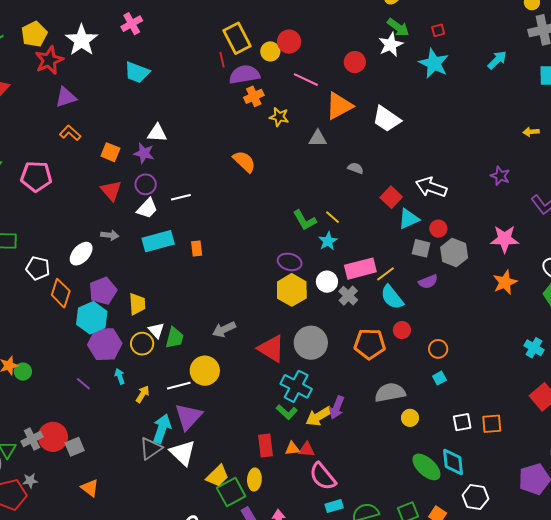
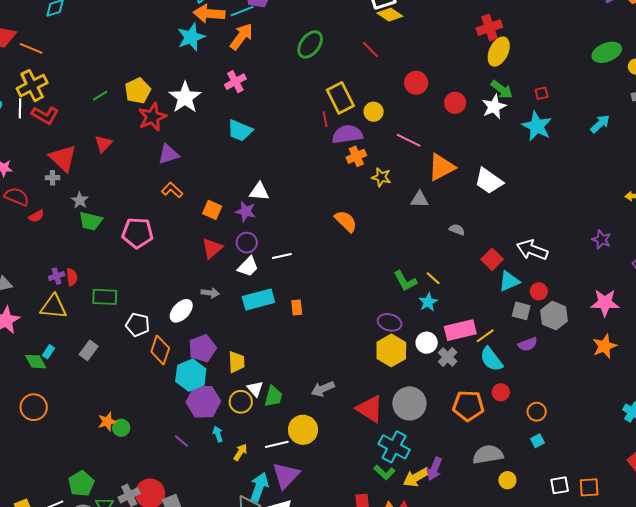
red circle: (289, 42) -> (416, 83), moved
red circle: (355, 62) -> (455, 103), moved
red triangle: (111, 191) -> (212, 248), turned 30

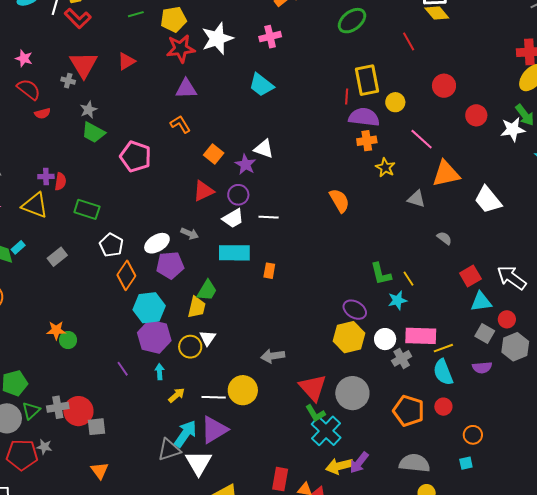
purple pentagon: (202, 348) -> (170, 265), moved
green trapezoid: (273, 396) -> (207, 290), moved
green L-shape: (384, 472) -> (315, 413), moved

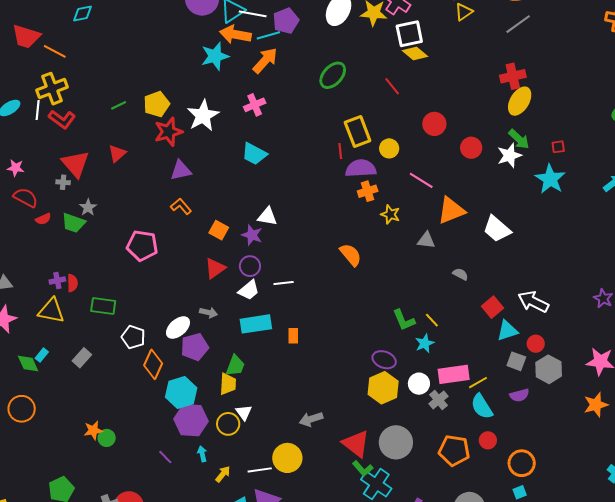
green trapezoid: (93, 133) -> (73, 223), moved
orange circle: (473, 435) -> (522, 463), size x1.4

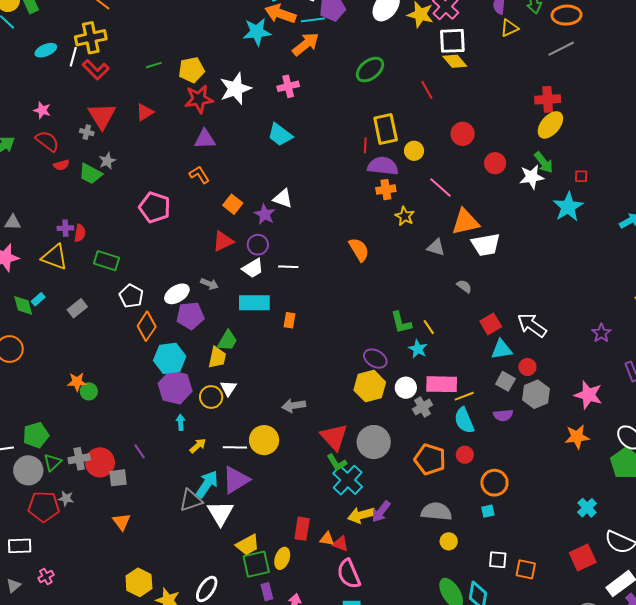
white trapezoid: (497, 229) -> (486, 245), moved, turned -60
cyan star: (425, 343) -> (418, 349), turned -30
purple line: (165, 457) -> (140, 451), moved

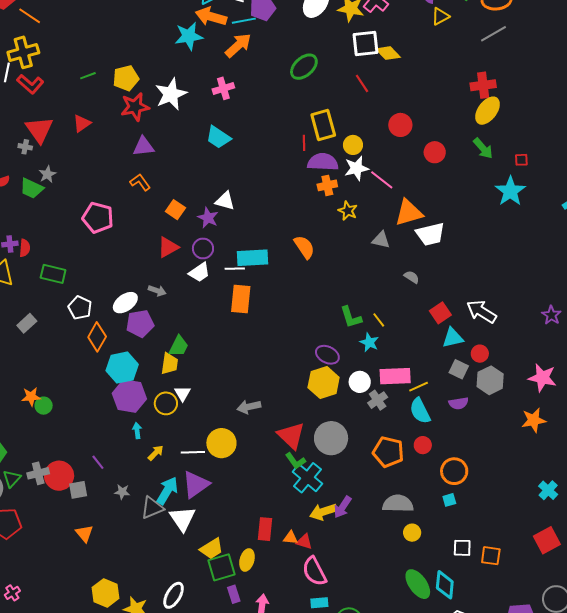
white square: (452, 41) -> (366, 44), moved
white star: (532, 177) -> (356, 168), moved
cyan rectangle: (254, 303) -> (253, 258), moved
orange rectangle: (289, 320) -> (241, 299), moved, size x1.8
gray star: (66, 498) -> (122, 492), moved

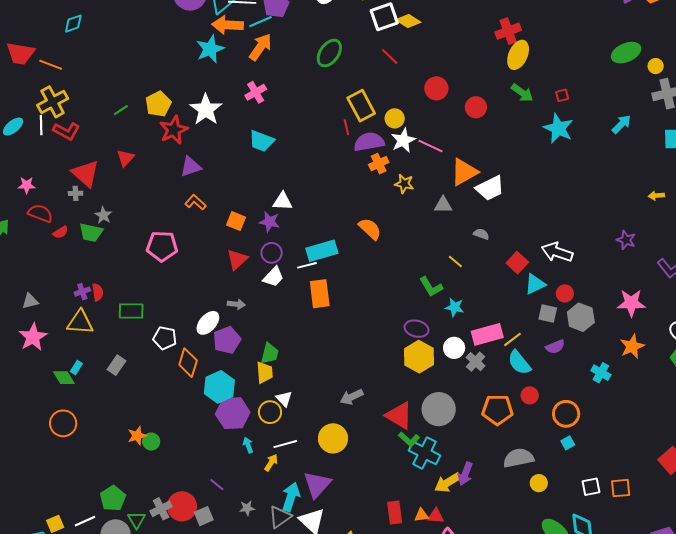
yellow line: (379, 320) -> (455, 262), moved
white line: (193, 452) -> (285, 444), moved
cyan cross: (548, 490) -> (601, 373), moved

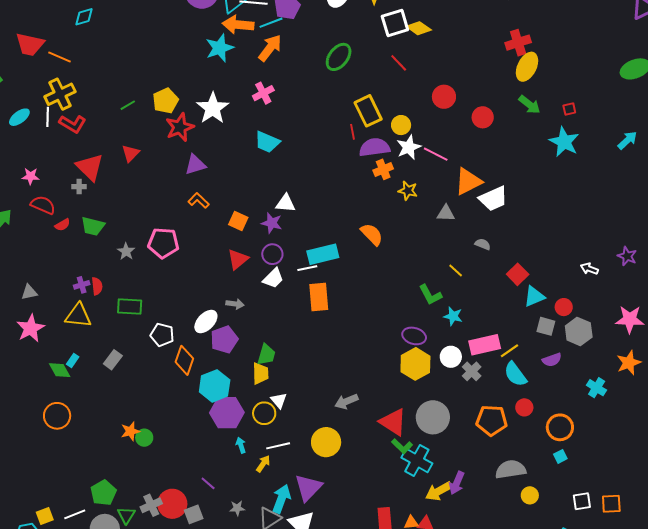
gray star: (103, 215) -> (126, 251), moved
white arrow: (557, 252) -> (589, 269), moved, size x0.6

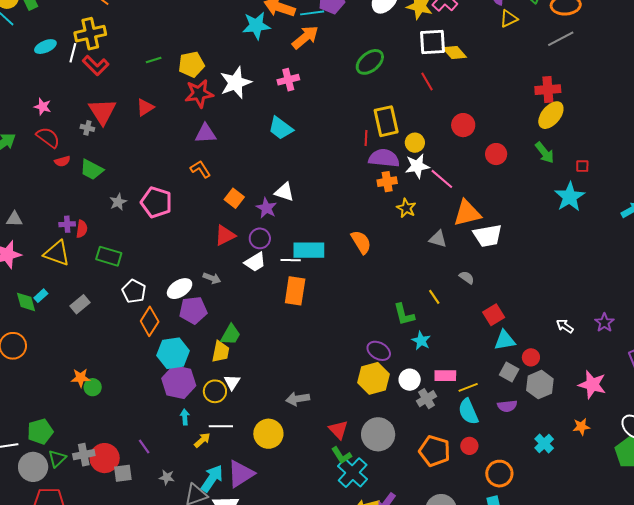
pink rectangle: (485, 345) -> (445, 376), size x0.7
orange star: (629, 363) -> (581, 427), size x0.7
red triangle: (393, 422) -> (338, 430), size x0.7

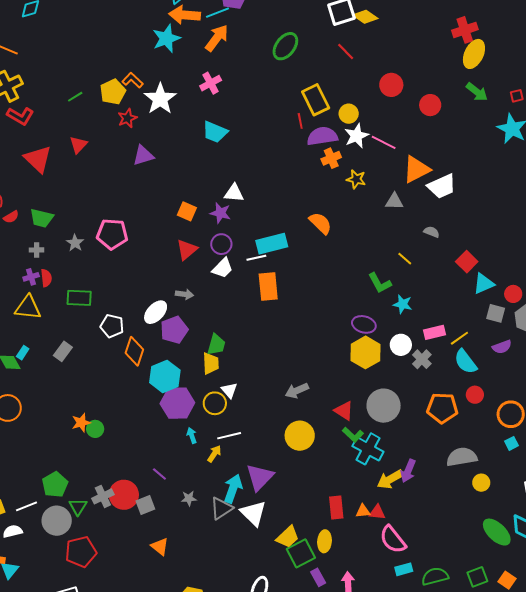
red star: (199, 93) -> (127, 118), size x0.7
gray cross: (87, 128) -> (37, 250), moved
orange L-shape: (200, 169) -> (133, 80), moved
yellow circle: (268, 434) -> (300, 436), moved

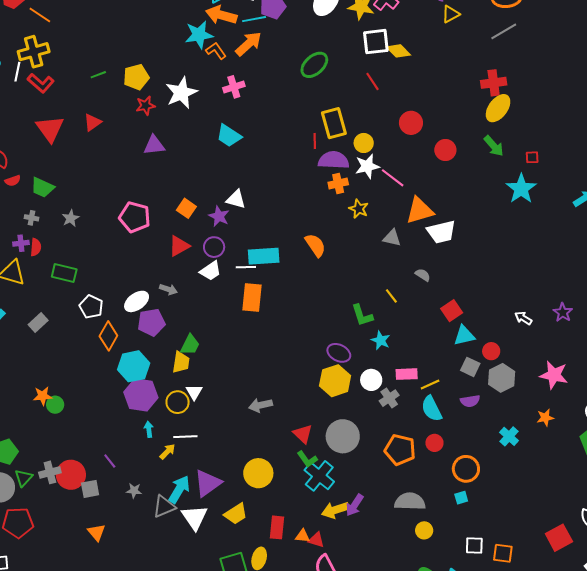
orange L-shape: (133, 80) -> (216, 51), moved
pink pentagon: (112, 234) -> (135, 217), moved
yellow circle: (300, 436) -> (258, 473), moved
yellow trapezoid: (288, 537) -> (236, 514), moved

